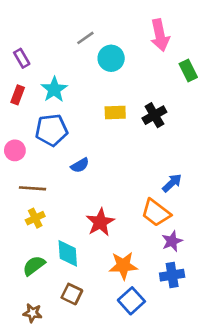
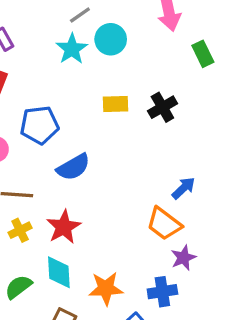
cyan star: (54, 89) -> (72, 49), moved
blue semicircle: (80, 165) -> (73, 167), size x1.5
red star: (100, 222) -> (64, 227), moved
orange star: (123, 266) -> (106, 288), moved
blue cross: (172, 275) -> (162, 292), moved

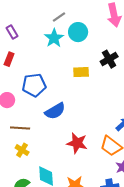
black cross: (162, 107) -> (109, 59), moved
red star: (64, 227) -> (77, 143), moved, turned -30
yellow cross: (20, 230) -> (22, 150), turned -32

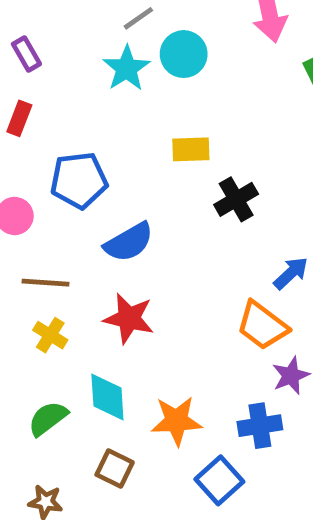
black cross: (109, 59) -> (236, 199), moved
red star: (77, 143) -> (129, 318), moved

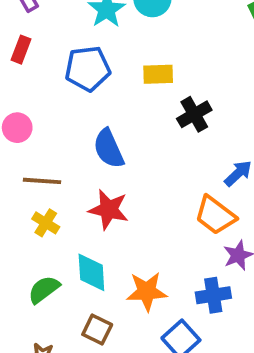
blue pentagon: (79, 180) -> (88, 69), moved
blue semicircle: (129, 242) -> (109, 149), turned 96

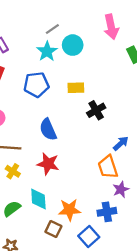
orange trapezoid: (215, 215) -> (108, 167), turned 35
brown square: (97, 329) -> (53, 229), moved

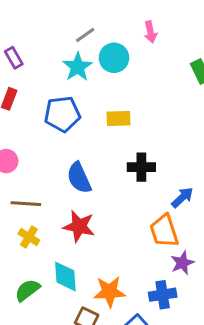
pink arrow: (111, 27) -> (150, 32), moved, size x0.6
black cross: (96, 110) -> (141, 167), moved, turned 30

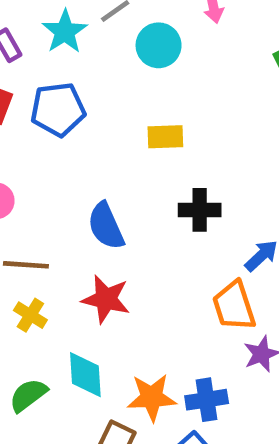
cyan star: (78, 67) -> (65, 32), moved
blue pentagon: (62, 114) -> (58, 109), moved
blue cross: (163, 295) -> (207, 400), moved

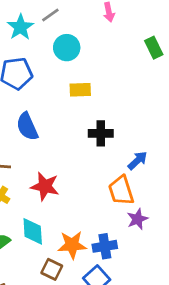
cyan circle: (159, 45) -> (67, 48), moved
blue semicircle: (106, 226) -> (27, 127), moved

